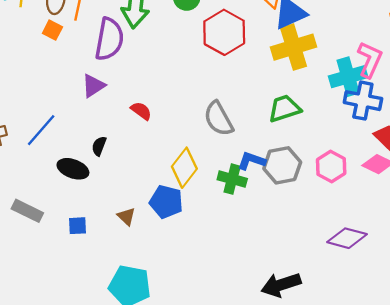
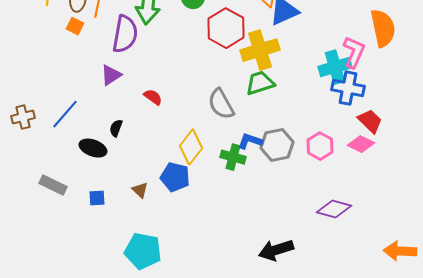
yellow cross: (294, 47) -> (260, 50), moved
green trapezoid: (284, 109) -> (260, 83), moved

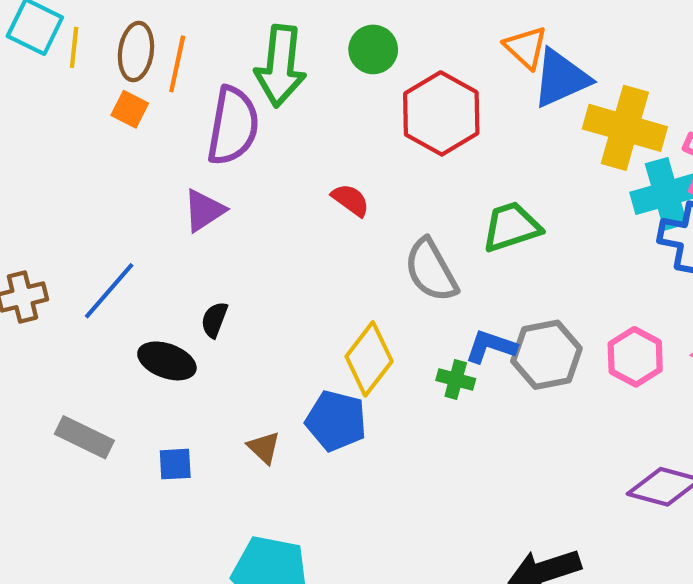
yellow cross: (260, 50) -> (625, 128), moved, turned 33
red semicircle: (153, 97) -> (351, 200), moved
green cross: (233, 157) -> (456, 379), size x0.7

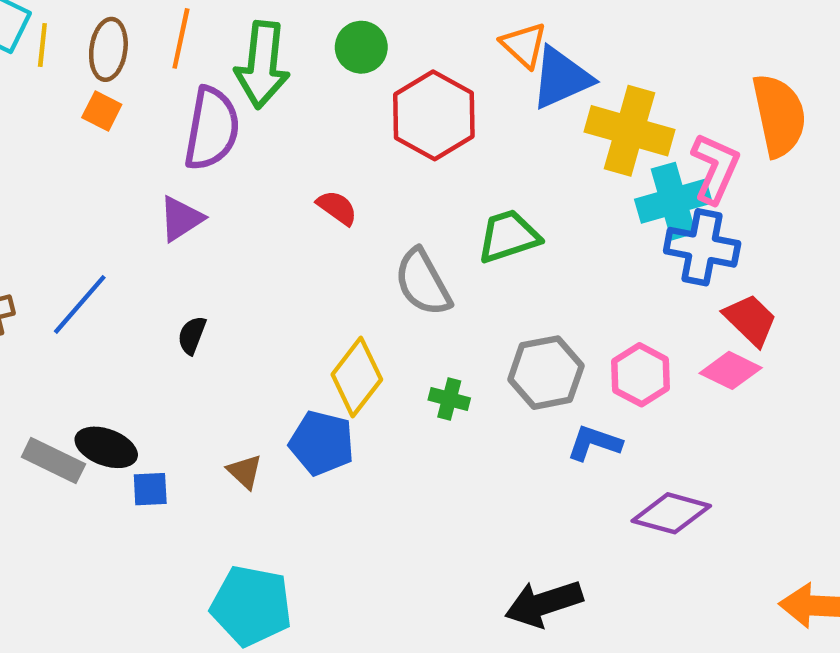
orange line: (177, 64) -> (181, 38), moved
blue L-shape: (491, 346) -> (594, 443), moved
black ellipse: (167, 361) -> (106, 447), moved

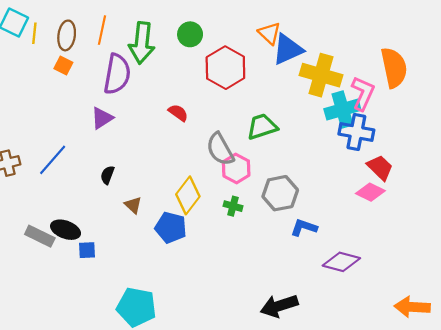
pink hexagon: (640, 375) -> (236, 169), moved
brown triangle: (245, 472) -> (133, 205), moved

